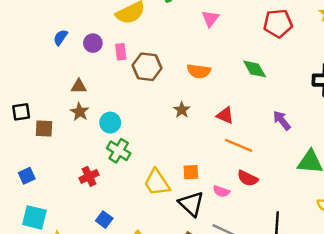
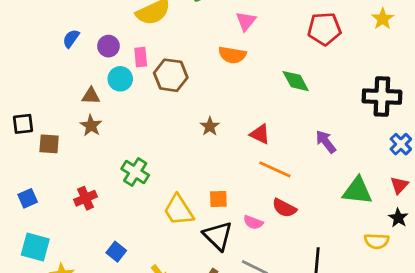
orange semicircle: (199, 71) -> (232, 55), moved
cyan circle: (110, 123) -> (120, 79), moved
red cross: (89, 176) -> (86, 198), moved

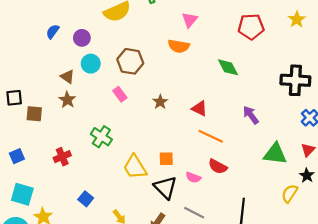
pink rectangle: (141, 57) -> (120, 94), moved, turned -32
brown triangle: (91, 96) -> (68, 77), turned 32
yellow semicircle: (377, 241) -> (290, 193), turned 120

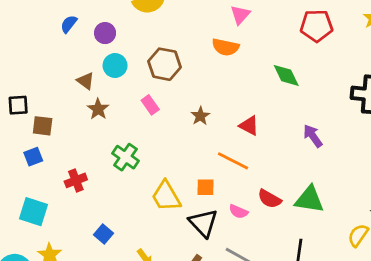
brown star: (67, 100) -> (98, 109), moved
orange line: (211, 136) -> (233, 161), moved
green triangle: (275, 154) -> (309, 199), moved
blue square: (17, 156) -> (33, 157), moved
cyan square: (22, 194) -> (34, 212), moved

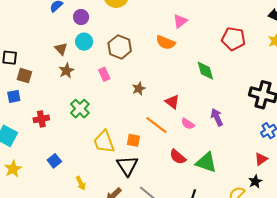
pink semicircle: (238, 212) -> (188, 124), moved

